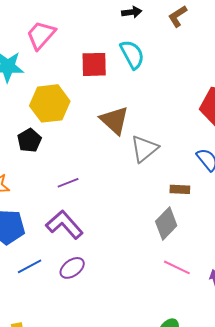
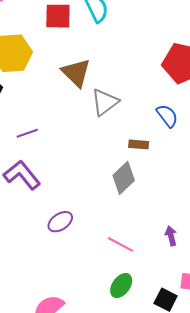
pink line: (177, 267) -> (121, 244), moved
purple ellipse: (72, 268) -> (60, 222), moved

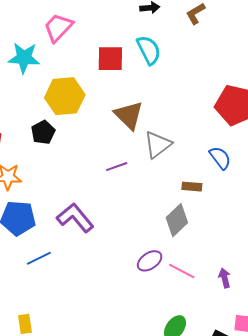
purple line: (27, 133) -> (117, 167), moved
purple ellipse: (60, 222) -> (150, 261), moved
pink line: (121, 244) -> (182, 271), moved

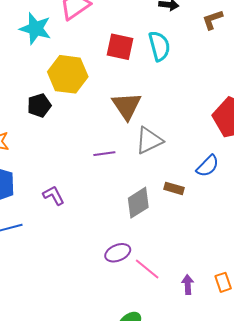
blue semicircle: (220, 158) -> (208, 166), turned 70
purple L-shape: (75, 218) -> (54, 195), size x0.6
gray diamond: (177, 220) -> (138, 203), moved

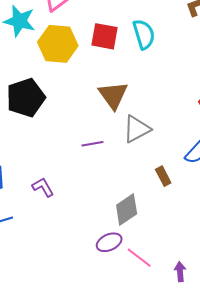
yellow hexagon: (68, 74) -> (58, 44), moved
black pentagon: (39, 105) -> (26, 98), size x1.6
brown rectangle: (174, 188) -> (163, 176), turned 48
gray diamond: (138, 203) -> (127, 209), moved

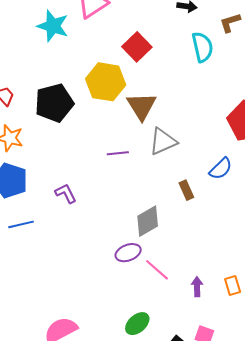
cyan semicircle: (144, 34) -> (202, 47), moved
red square: (105, 36) -> (137, 47), turned 32
yellow hexagon: (58, 44) -> (106, 82), moved

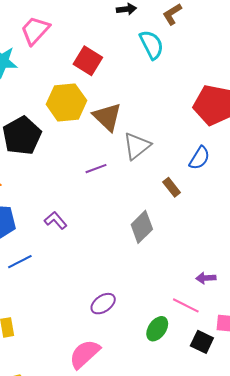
purple ellipse: (128, 253) -> (103, 304), moved
pink line: (157, 270) -> (186, 305), moved
purple arrow: (197, 287) -> (206, 278), turned -78

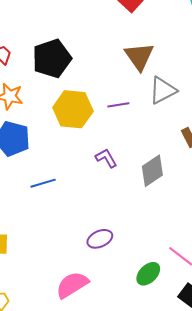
yellow hexagon: (66, 102) -> (73, 109), moved
purple L-shape: (56, 220) -> (106, 158), moved
blue line: (20, 262) -> (43, 183), moved

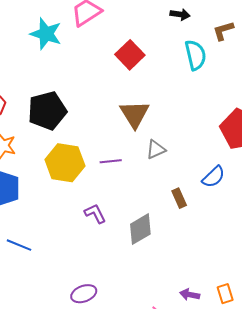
gray triangle: (163, 90) -> (156, 149), size x0.7
blue line: (43, 183) -> (19, 245), moved, turned 35

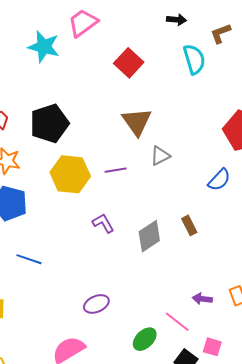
brown rectangle: (179, 198) -> (189, 225), moved

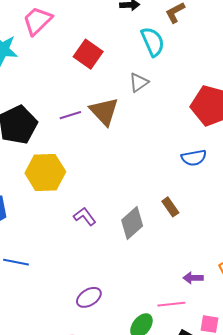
gray triangle: (160, 156) -> (139, 82), moved
purple line: (116, 170) -> (70, 115), moved
blue semicircle: (219, 180) -> (194, 158), turned 45
pink line: (177, 322) -> (171, 304), turned -36

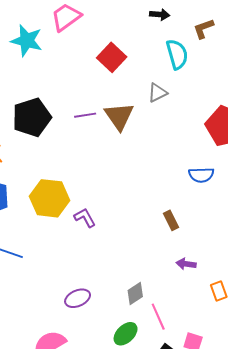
yellow hexagon: (45, 172) -> (49, 198), moved
gray diamond: (132, 223) -> (135, 293), moved, size x0.7
purple arrow: (193, 278) -> (186, 264), moved
pink line: (171, 304) -> (158, 317), turned 64

